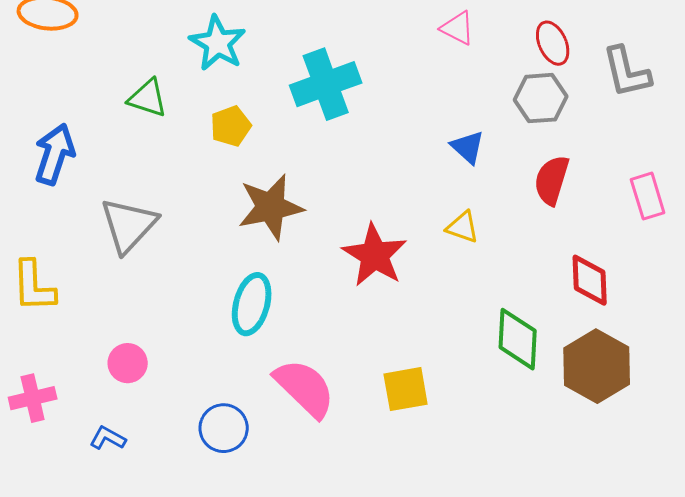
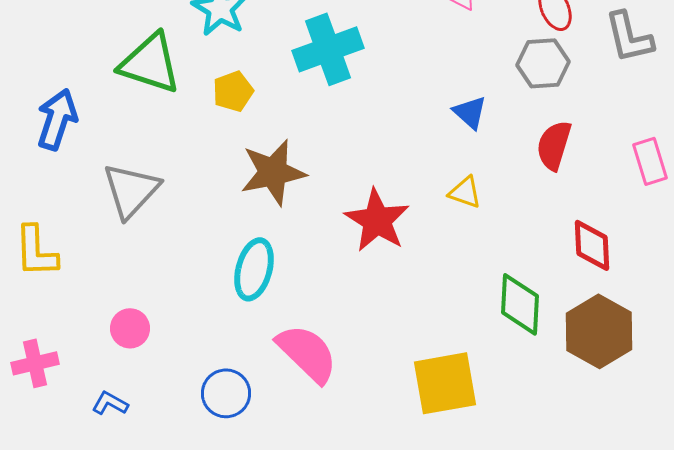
green triangle: (148, 98) -> (150, 63), size x1.6
yellow square: (406, 389) -> (445, 383), moved, size x1.4

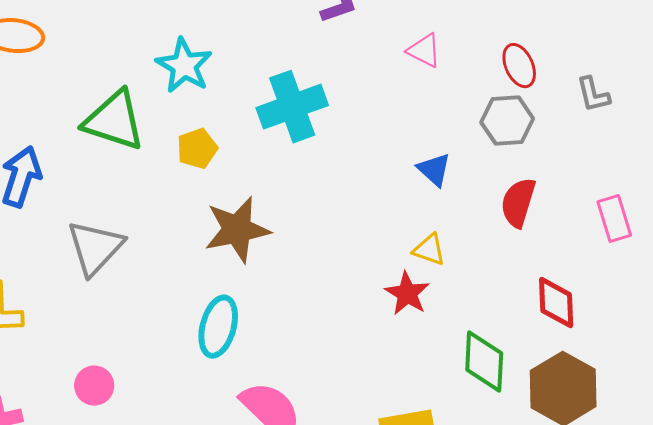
gray L-shape: (629, 37) -> (593, 95), size x0.7
red star: (377, 220) -> (407, 294), moved, size x0.7

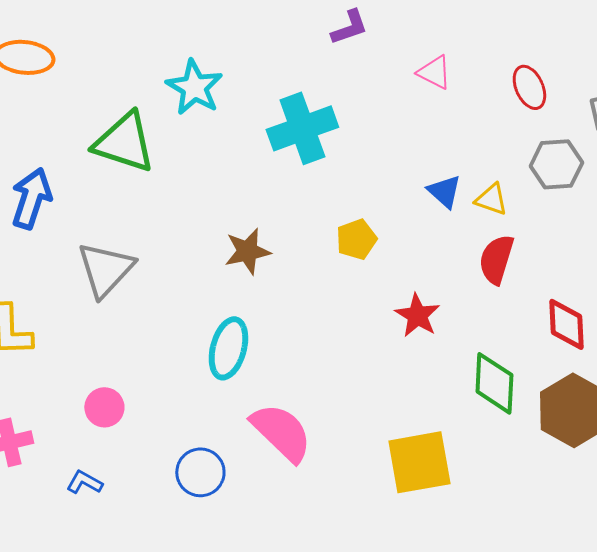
gray hexagon: (507, 121) -> (556, 164), moved
yellow pentagon: (197, 149) -> (356, 239), moved
red semicircle: (518, 203) -> (496, 259), moved
brown star: (237, 230) -> (247, 251), size x0.7
yellow triangle: (429, 250) -> (491, 199), moved

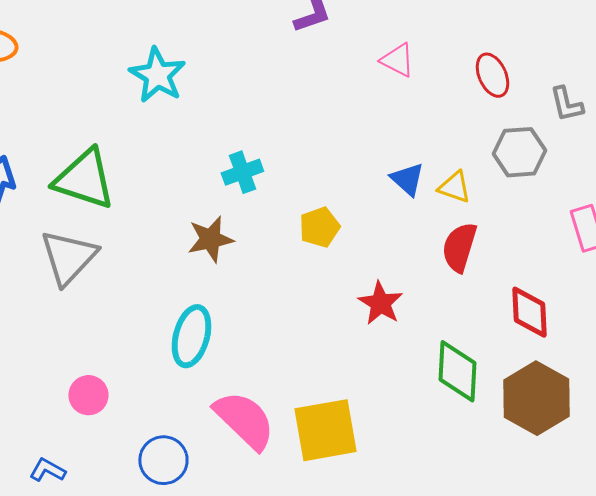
cyan cross: (302, 128) -> (242, 172), moved, size x0.6
green triangle: (124, 142) -> (84, 179), moved
pink circle: (104, 407) -> (88, 395), moved
yellow square: (419, 462) -> (325, 430), moved

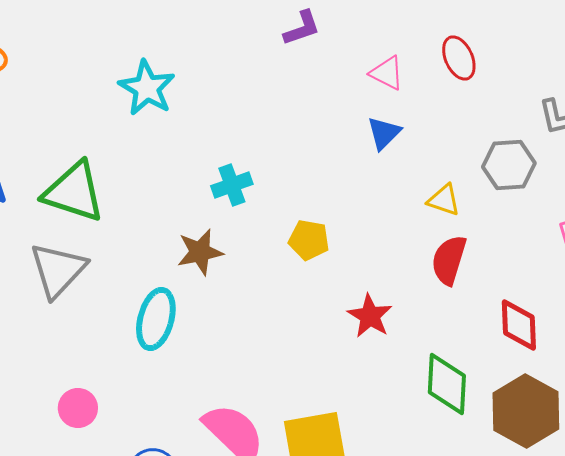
red ellipse: (492, 75) -> (459, 58), moved
blue triangle: (407, 179) -> (384, 133), moved, turned 33
yellow pentagon: (319, 227) -> (309, 240), turned 30
cyan ellipse: (191, 336) -> (156, 319), moved

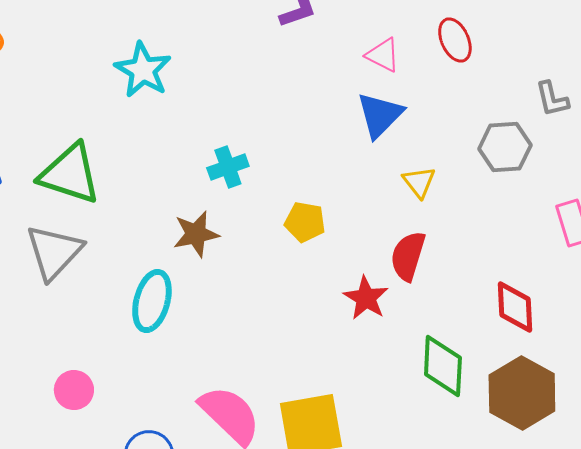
blue triangle: (384, 133) -> (380, 115), size x1.4
yellow triangle: (444, 200) -> (419, 182), moved, turned 33
red semicircle: (449, 260) -> (408, 256), moved

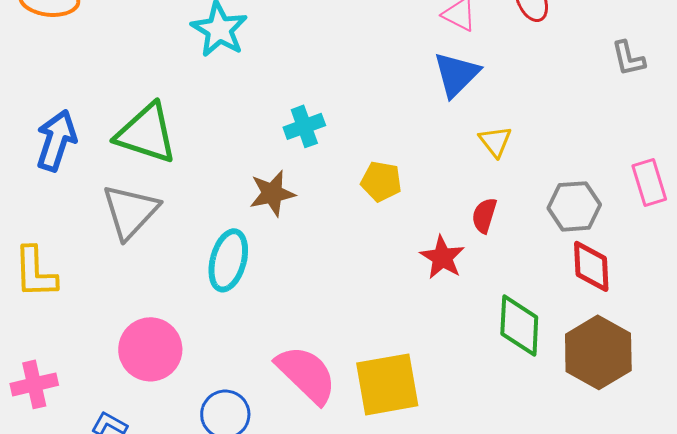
gray hexagon: (505, 147) -> (574, 206), moved
red semicircle: (408, 256) -> (484, 215), size x0.7
pink circle: (74, 390) -> (150, 349), size x1.6

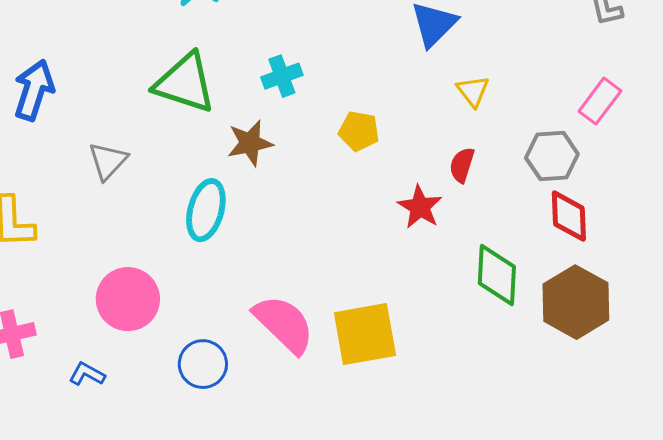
green triangle: (146, 133) -> (185, 83), moved
pink rectangle: (649, 182) -> (600, 101), moved, turned 54
gray triangle: (130, 211) -> (108, 161), size x0.7

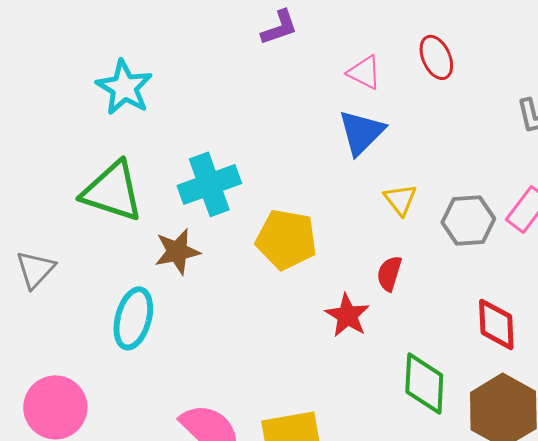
cyan cross: (282, 76) -> (209, 184), size x1.5
yellow pentagon: (359, 131) -> (286, 239), size x1.5
gray hexagon: (552, 156) -> (468, 220), moved

